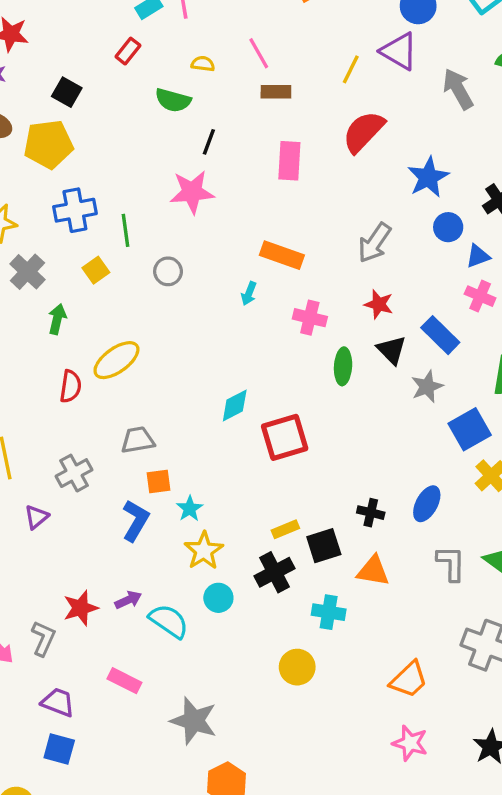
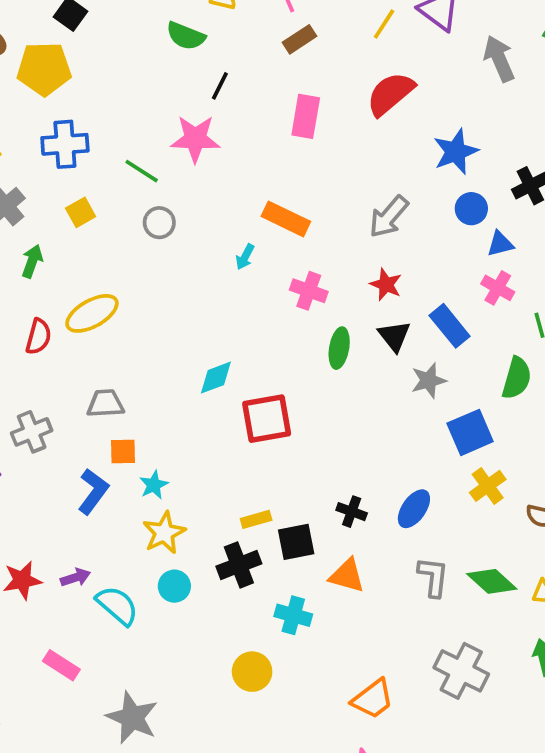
brown rectangle: (276, 92) -> (299, 39), turned -40
green line: (125, 230) -> (142, 171), moved, turned -56

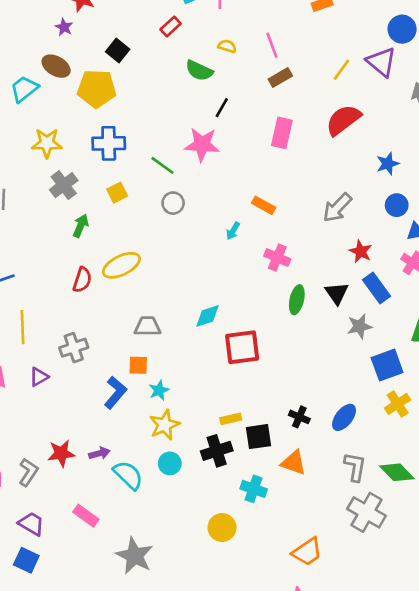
blue star: (456, 152) -> (388, 164), size x0.7
orange rectangle: (286, 219) -> (264, 205), size x0.7
red star: (386, 285) -> (361, 251), moved
gray trapezoid: (105, 404) -> (148, 326), moved
gray cross: (461, 671) -> (366, 512), moved

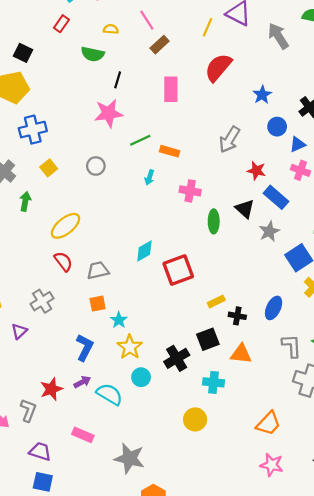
green line: (162, 165) -> (140, 140), moved, turned -48
red semicircle: (82, 280) -> (63, 261), moved, turned -42
blue L-shape: (115, 393) -> (85, 347), moved
yellow rectangle: (231, 419) -> (216, 301), moved

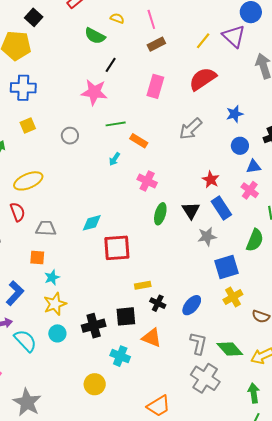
gray arrow: (230, 140) -> (191, 129), moved

